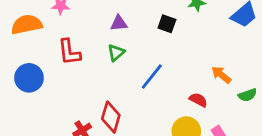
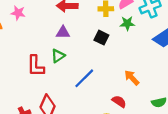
red L-shape: (69, 52) -> (36, 66), moved
orange arrow: (221, 75) -> (132, 78), moved

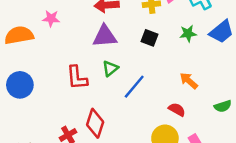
green star: (127, 23) -> (188, 34), moved
purple triangle: (63, 32) -> (105, 36), size x1.5
green triangle: (58, 56) -> (110, 68), moved

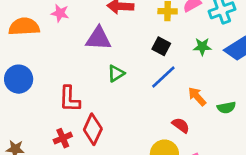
purple triangle: (105, 36) -> (98, 38), moved
red L-shape: (77, 78) -> (70, 99), moved
blue line: (134, 87) -> (163, 77), moved
green semicircle: (223, 106) -> (226, 108), moved

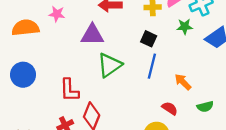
green star: (202, 47) -> (185, 27), moved
green triangle: (116, 73) -> (110, 65), size x1.6
blue line: (163, 77) -> (152, 66), turned -30
green semicircle: (226, 108) -> (205, 107), moved

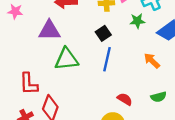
black square: (149, 39) -> (103, 33), turned 32
green triangle: (110, 65) -> (66, 59), turned 30
orange arrow: (183, 82) -> (152, 61), moved

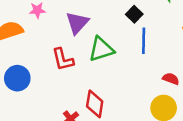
purple triangle: (49, 31) -> (77, 23), turned -35
red L-shape: (29, 84) -> (63, 59), moved

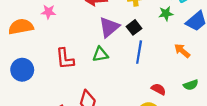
purple triangle: (77, 23) -> (109, 27), moved
green triangle: (101, 49) -> (100, 54), size x0.7

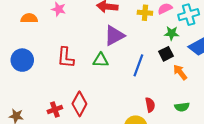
orange semicircle: (21, 27) -> (29, 18), size x0.7
black square: (134, 27) -> (166, 54), moved
red semicircle: (159, 89) -> (150, 105), turned 40

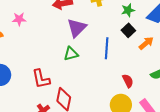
red L-shape: (66, 58) -> (41, 79), moved
orange arrow: (180, 72) -> (146, 43), turned 105

